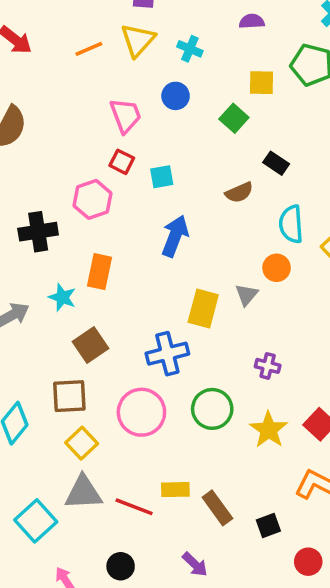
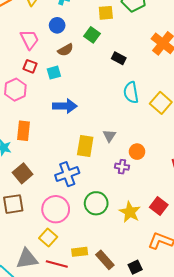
brown semicircle: (239, 192) -> (66, 50), moved
blue arrow: (175, 236) -> (65, 106), turned 75
orange circle: (277, 268) -> (137, 152), moved
purple cross: (268, 366) -> (122, 167), moved
yellow square: (82, 443) -> (48, 237), moved

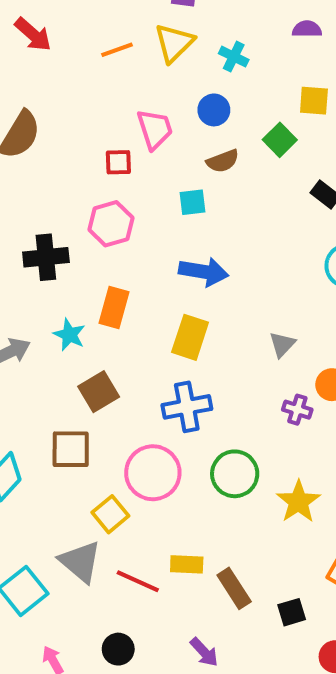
red square: (30, 66) -> (118, 162), moved, turned -32
yellow rectangle: (85, 146) -> (190, 337), moved
yellow square: (48, 237) -> (110, 514), moved
gray triangle: (27, 259) -> (80, 562), turned 40

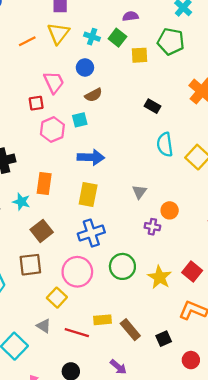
green square: (280, 140) -> (117, 38), moved
pink hexagon: (111, 224) -> (52, 130), moved
gray triangle: (80, 562) -> (44, 326), size x0.6

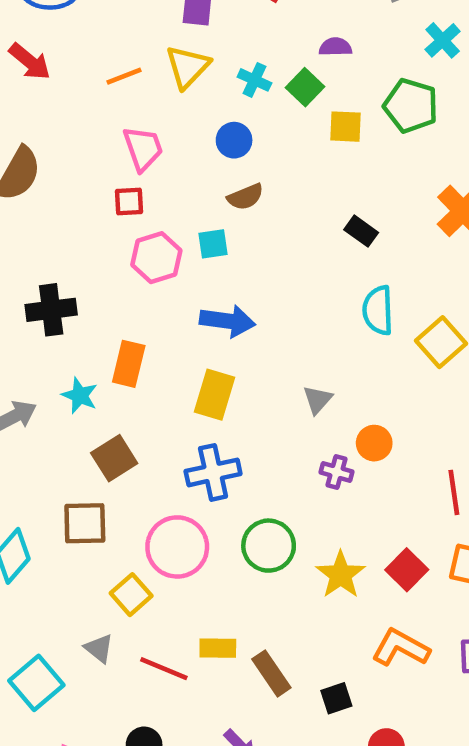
pink trapezoid: (54, 82) -> (143, 148), moved

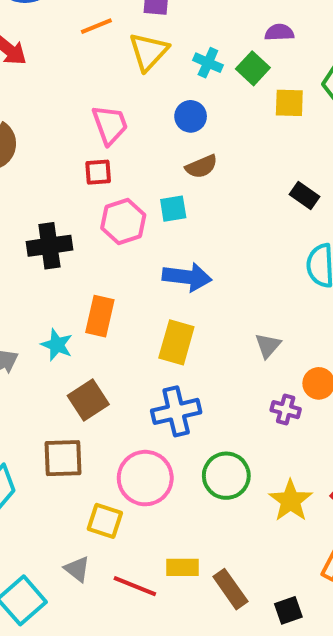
orange line: (124, 76) -> (96, 26), moved
black cross: (51, 310) -> (49, 246), moved
yellow square: (131, 595) -> (105, 521), turned -30

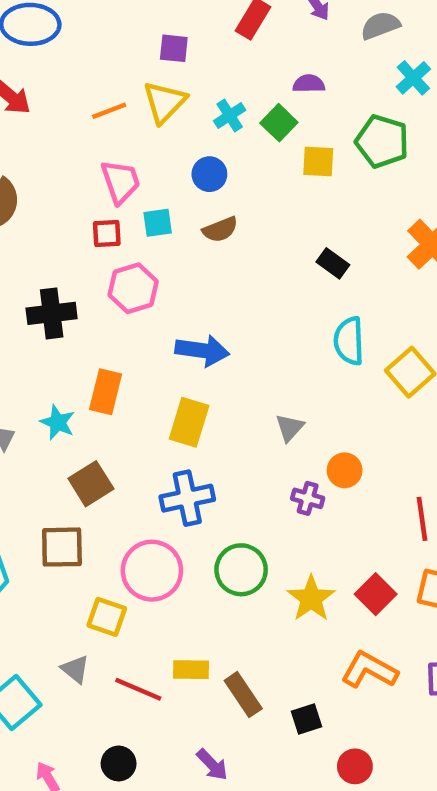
orange line: (96, 26) -> (109, 111), moved
cyan cross: (208, 63) -> (230, 115), turned 32
cyan square: (173, 209) -> (158, 223), moved

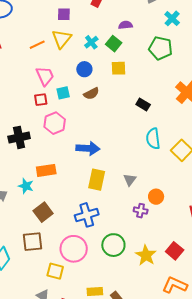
yellow square: (318, 161) -> (119, 68), moved
orange rectangle: (106, 392) -> (46, 170), turned 72
yellow rectangle: (189, 422) -> (97, 180), moved

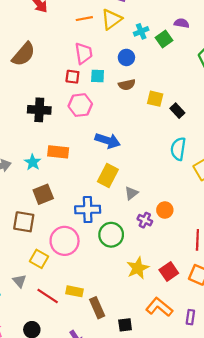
yellow square: (119, 68) -> (155, 99), moved
gray triangle: (130, 180) -> (131, 193), moved
green circle: (113, 245) -> (111, 235), moved

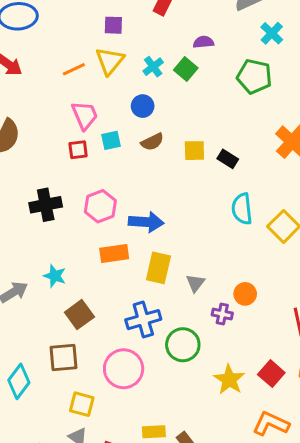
pink hexagon: (80, 105) -> (100, 206), moved
orange rectangle: (58, 152) -> (114, 253), moved
yellow square: (39, 259) -> (82, 404), moved

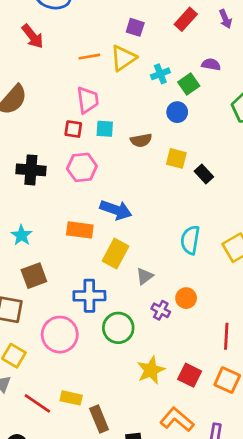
blue circle: (143, 106) -> (177, 112), moved
pink hexagon: (100, 206) -> (82, 167), moved
cyan semicircle: (242, 209) -> (190, 240), moved
red square: (271, 374) -> (190, 375), turned -30

